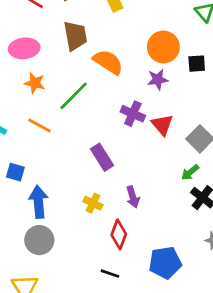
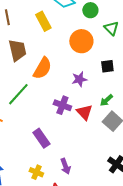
orange circle: (163, 47) -> (81, 41), moved
orange semicircle: (108, 62) -> (42, 68), turned 90
green arrow: (190, 172) -> (106, 100), moved

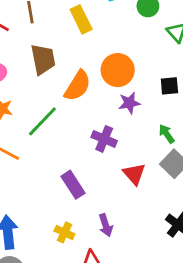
orange circle: (81, 41) -> (118, 70), moved
green arrow: (106, 100) -> (167, 134), turned 96
red triangle: (84, 112) -> (134, 174), moved

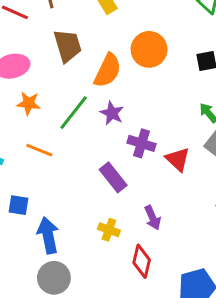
purple star: (129, 103) -> (112, 113), moved, turned -30
purple cross: (104, 139) -> (141, 143), moved

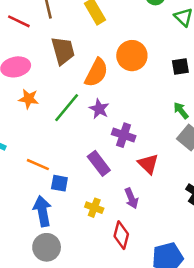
orange line: (39, 150) -> (38, 165), moved
red triangle: (178, 159) -> (148, 164), moved
blue square: (18, 205) -> (59, 183), moved

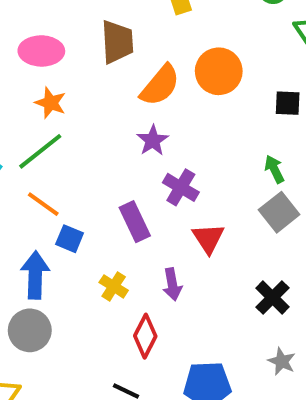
green line: (67, 108) -> (40, 151), moved

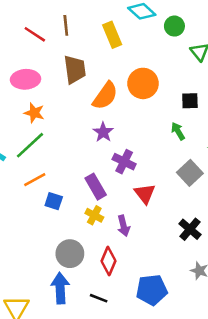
green arrow: (274, 169) -> (178, 131), moved
orange line: (43, 204) -> (35, 180), turned -60
blue arrow: (35, 275) -> (60, 288), moved
yellow cross: (114, 286) -> (94, 215), moved
gray circle: (30, 330) -> (70, 254), moved

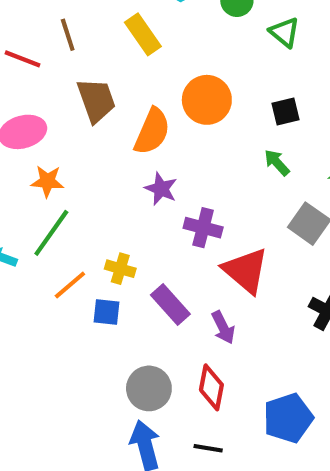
purple rectangle: (96, 187) -> (170, 305), moved
red triangle: (145, 194) -> (246, 271), size x1.4
yellow cross: (94, 215) -> (120, 269), moved

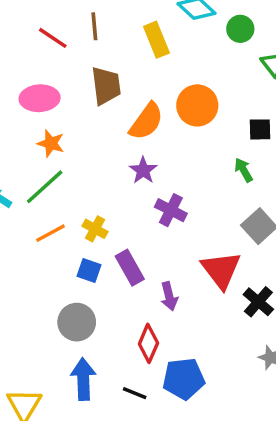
red triangle: (246, 271) -> (221, 270), moved
blue square: (107, 312) -> (89, 271), moved
gray circle: (149, 388) -> (77, 322), moved
blue pentagon: (288, 418) -> (184, 379), moved

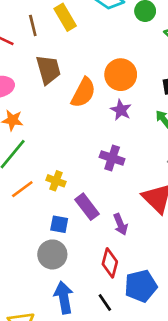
yellow rectangle: (156, 40) -> (65, 17), moved
purple star: (143, 170) -> (121, 110), moved
blue square: (89, 271) -> (59, 224), moved
black line: (135, 393) -> (105, 303), turned 42

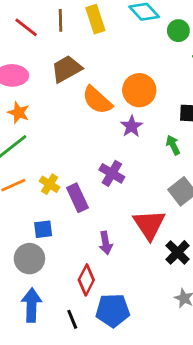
brown trapezoid: (48, 70) -> (67, 69), turned -116
orange semicircle: (83, 93) -> (97, 100), turned 92
purple rectangle: (87, 207) -> (77, 198), moved
blue square: (59, 224) -> (43, 229), turned -30

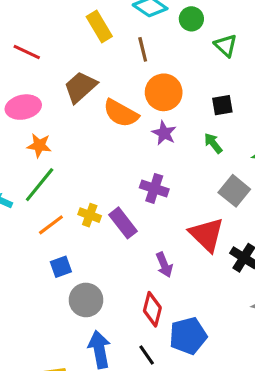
brown line: (60, 20) -> (143, 49), moved
blue square: (43, 229) -> (61, 267), moved

